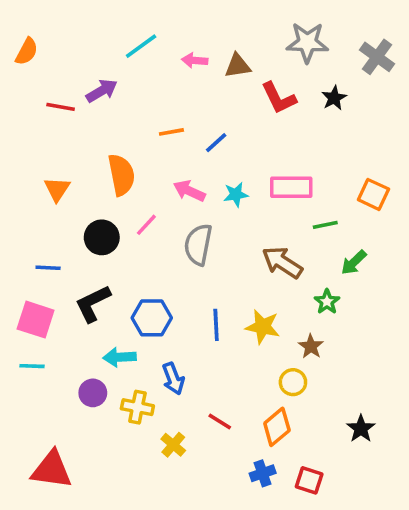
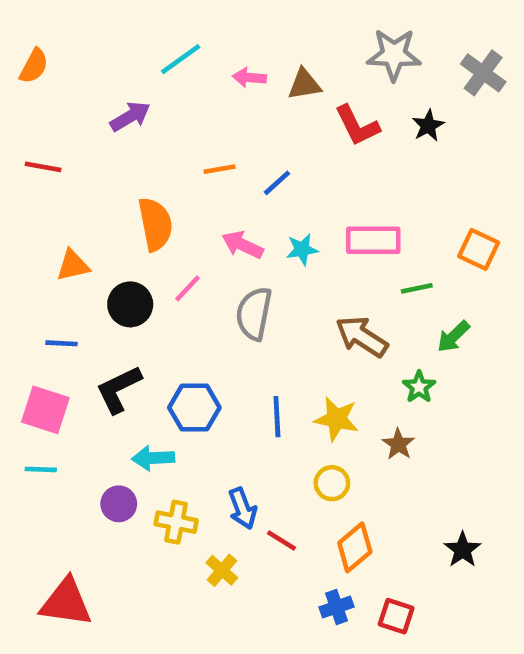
red line: (61, 107) -> (43, 167), moved
orange triangle: (57, 189) -> (73, 265), moved, turned 44
blue arrow: (173, 379) -> (243, 508), moved
yellow circle: (293, 382) -> (332, 483), moved

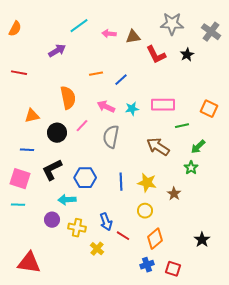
green star: (419, 387) -> (191, 168), moved

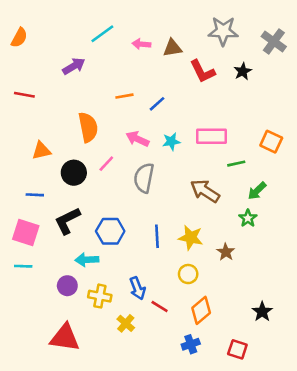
red triangle: (29, 263) -> (65, 338), moved
red square: (173, 269) -> (237, 349), moved

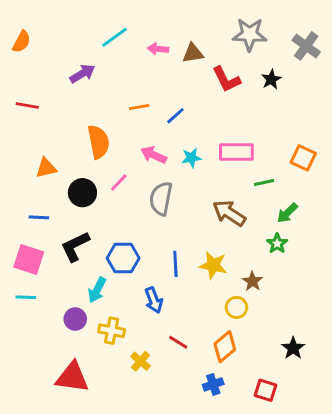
cyan arrow: (87, 260) -> (97, 290), turned -60
yellow circle: (188, 274) -> (236, 307), moved
blue arrow: (137, 288) -> (154, 300), moved

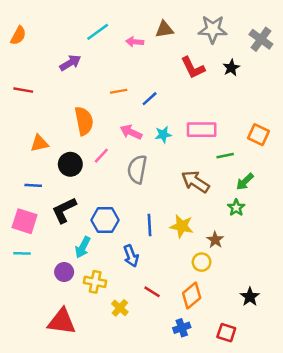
brown triangle: (193, 53) -> (164, 29), moved

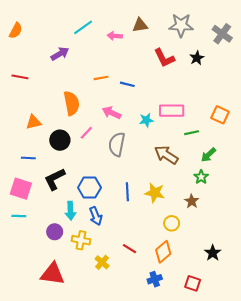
blue line: (150, 99) -> (127, 84), turned 56
cyan star: (163, 135) -> (146, 120), moved
brown star: (215, 240) -> (192, 201), moved
cyan arrow: (83, 247) -> (70, 211), turned -30
blue arrow: (131, 256) -> (96, 216), moved

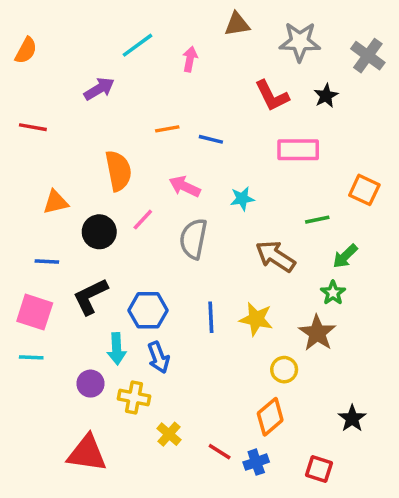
brown triangle: (140, 25) -> (237, 24), moved
pink arrow: (115, 36) -> (190, 59), turned 96
pink rectangle: (172, 111) -> (298, 150), moved
brown star: (192, 201) -> (317, 333), size x1.5
red line: (129, 249) -> (220, 452), moved

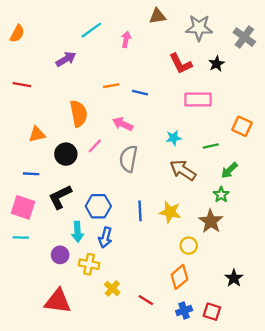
cyan star: (242, 199) -> (174, 138), moved
blue arrow: (159, 357) -> (105, 238), turned 36
blue cross: (256, 462) -> (184, 311), moved

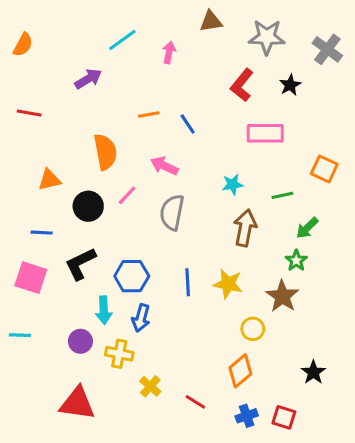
red L-shape: (181, 64) -> (242, 85), turned 65
blue line: (140, 93) -> (188, 124), turned 42
brown arrow: (183, 170) -> (245, 228), turned 68
cyan line: (21, 238) -> (20, 335), moved

